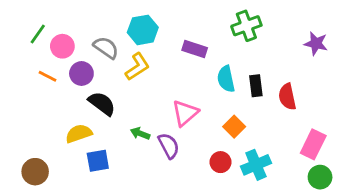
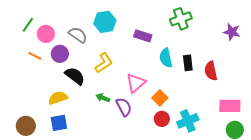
yellow L-shape: (137, 67) -> (104, 63), moved
orange square: (234, 127) -> (160, 98), moved
pink rectangle: (313, 144) -> (230, 106), turned 65
blue square: (98, 161) -> (59, 123), moved

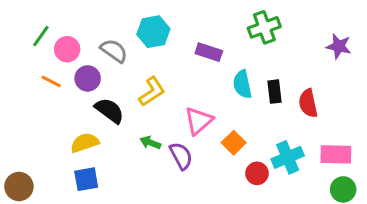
red circle: (162, 119) -> (257, 173), moved
cyan cross: (188, 121) -> (288, 157), moved
brown circle: (26, 126) -> (19, 186), moved

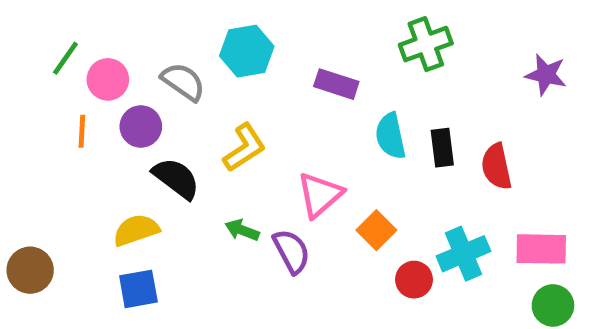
orange line: (51, 81) -> (82, 131), turned 66
brown circle: (19, 186) -> (30, 270), moved

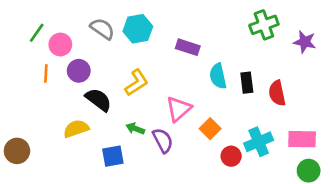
green cross: (426, 44) -> (264, 25), moved
gray semicircle: (183, 82) -> (102, 29), moved
blue square: (138, 289) -> (113, 156), moved

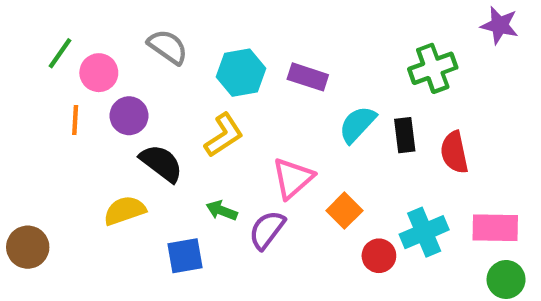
green cross: (264, 25) -> (433, 68), moved
cyan hexagon: (138, 29) -> (241, 73), moved
purple star: (305, 42) -> (500, 25), moved
cyan semicircle: (218, 76) -> (357, 124), turned 55
purple semicircle: (163, 140) -> (267, 230), turned -115

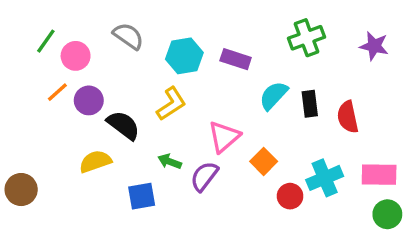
purple star: (500, 25) -> (374, 46), moved
green cross: (433, 68) -> (307, 38), moved
purple circle: (129, 116) -> (89, 100), moved
orange line: (75, 120) -> (57, 92), turned 45

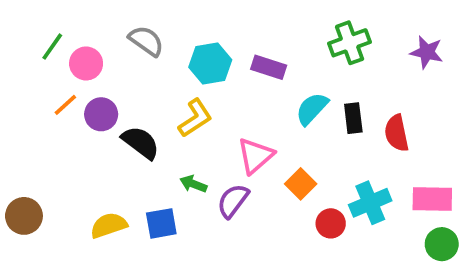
yellow semicircle: (95, 161) -> (109, 225), moved

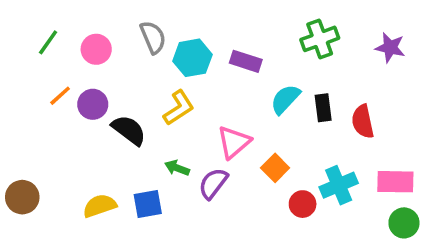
gray semicircle: (146, 41) -> (153, 37), moved, turned 32
pink circle: (86, 63) -> (96, 49), moved

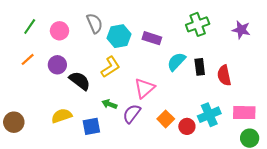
orange line: (60, 96) -> (28, 59), moved
orange square: (275, 168) -> (166, 119), moved
yellow semicircle: (100, 206) -> (62, 116), moved

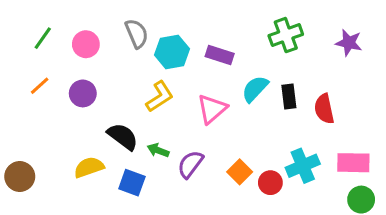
black semicircle: (80, 81) -> (123, 137), moved
pink triangle: (144, 88) -> (212, 109), moved
blue square: (91, 126) -> (132, 183), turned 30

